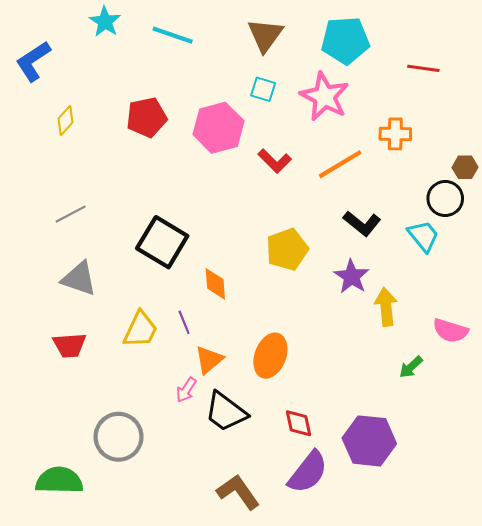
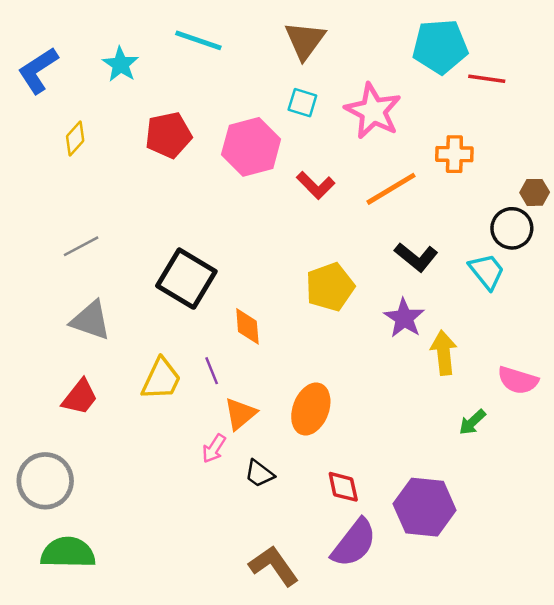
cyan star: (105, 22) -> (121, 64), moved
cyan pentagon: (345, 40) -> (440, 46), moved
red trapezoid: (70, 345) -> (80, 397), turned -48
black trapezoid: (226, 412) -> (259, 474), size x0.6
gray circle: (119, 437) -> (45, 481), moved

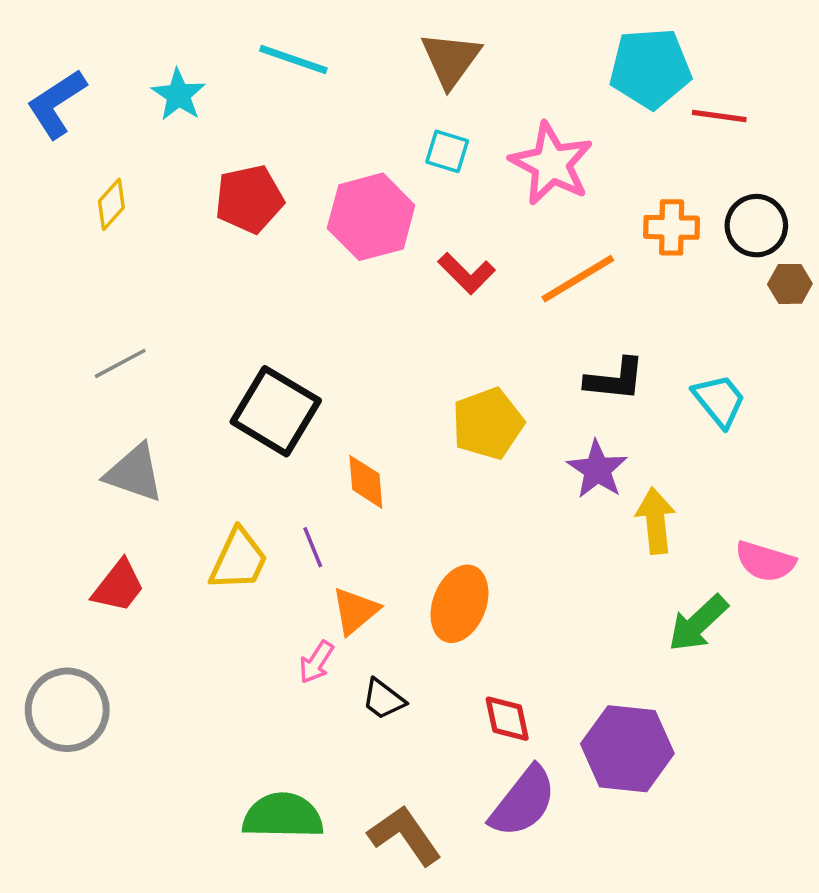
black circle: (512, 228) -> (756, 226), moved
black L-shape: (416, 257) -> (615, 379), turned -33
green arrow: (472, 422) -> (698, 623), size x1.5
green semicircle: (68, 553) -> (283, 816), moved

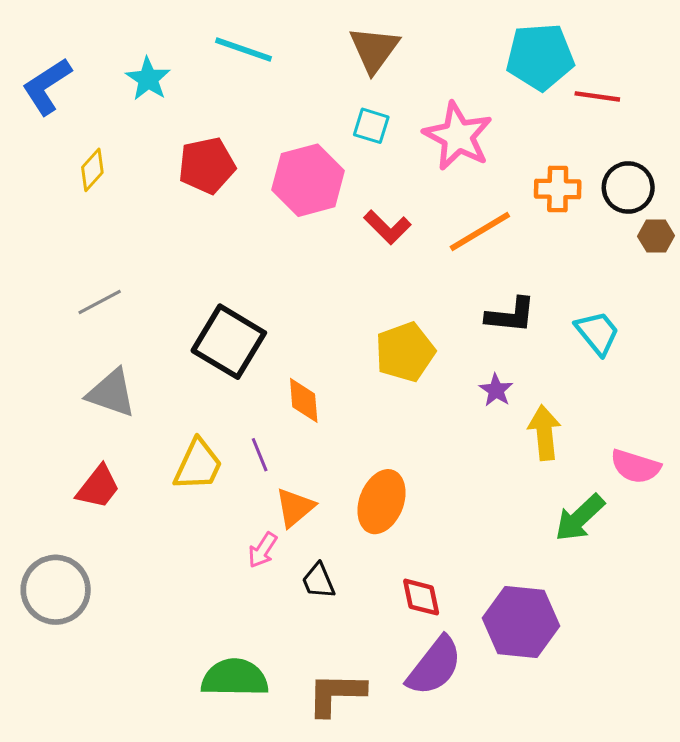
purple star: (597, 469) -> (496, 390), size x0.7
black trapezoid: (383, 699) -> (318, 581), turned 30
brown L-shape: (405, 835) -> (336, 694), turned -54

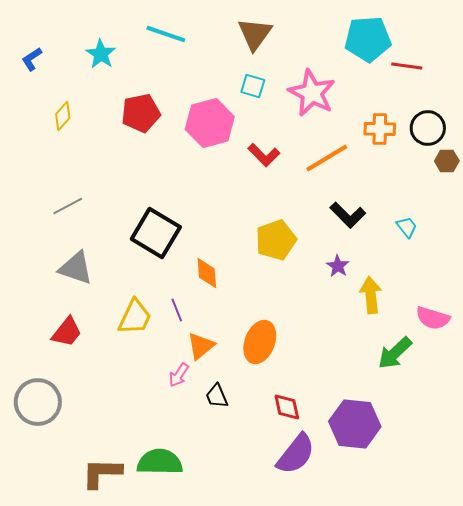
blue L-shape: (47, 86) -> (32, 59), size x0.6
black L-shape: (511, 315) -> (348, 215), turned 39
cyan trapezoid: (597, 333) -> (407, 227), size x0.7
brown L-shape: (336, 694) -> (102, 473), moved

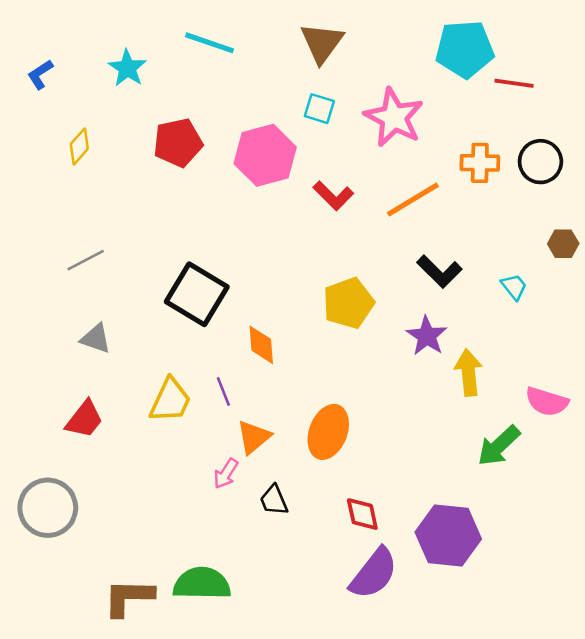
brown hexagon: (447, 161) -> (563, 244), moved
purple star: (338, 266) -> (427, 336), size x1.4
gray triangle: (76, 268) -> (96, 338), size x0.7

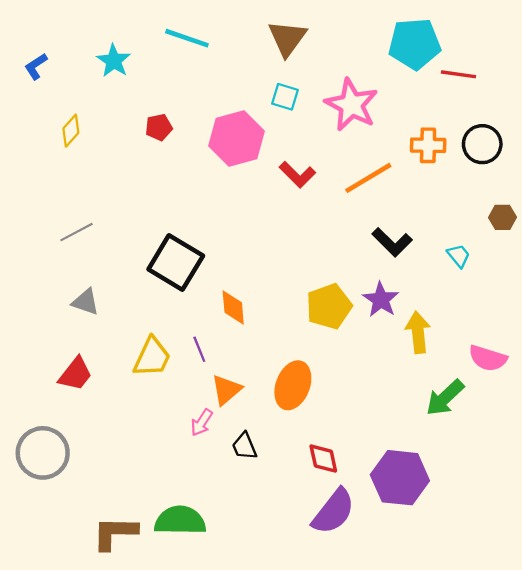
red pentagon: (178, 143) -> (159, 127), size x0.6
yellow pentagon: (348, 303) -> (329, 306), moved

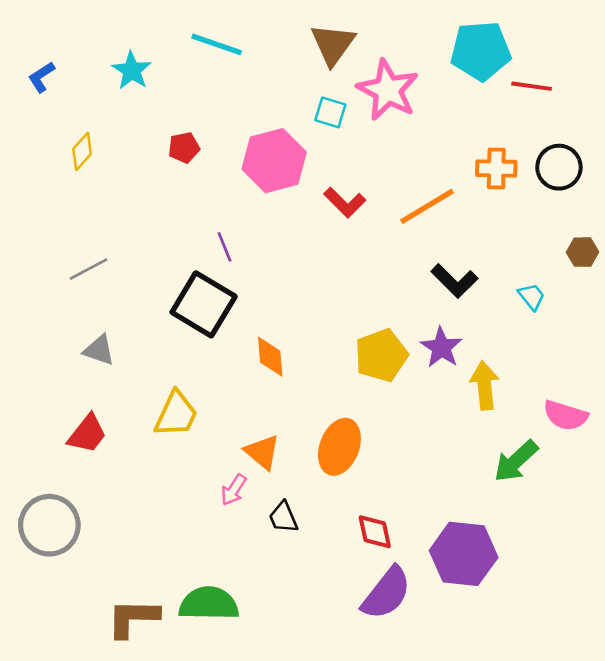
pink star: (351, 105) -> (388, 90), moved
purple line: (199, 349) -> (224, 247), moved
orange triangle: (226, 390) -> (262, 452), turned -40

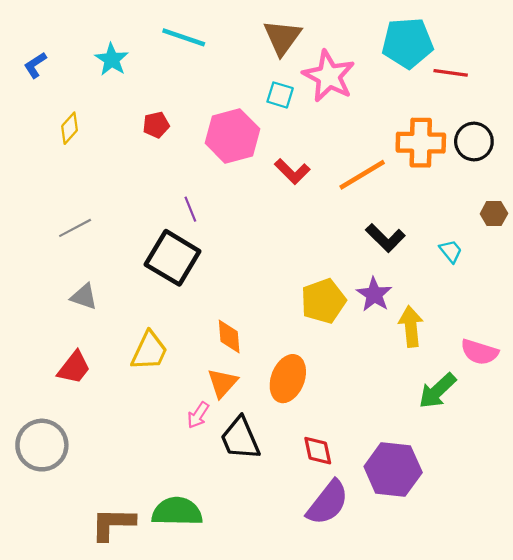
orange cross: (496, 168) -> (421, 143), size x1.4
orange diamond: (270, 357) -> (229, 337), moved
orange triangle: (262, 452) -> (222, 383), turned 32
black trapezoid: (283, 517) -> (240, 438), size x1.6

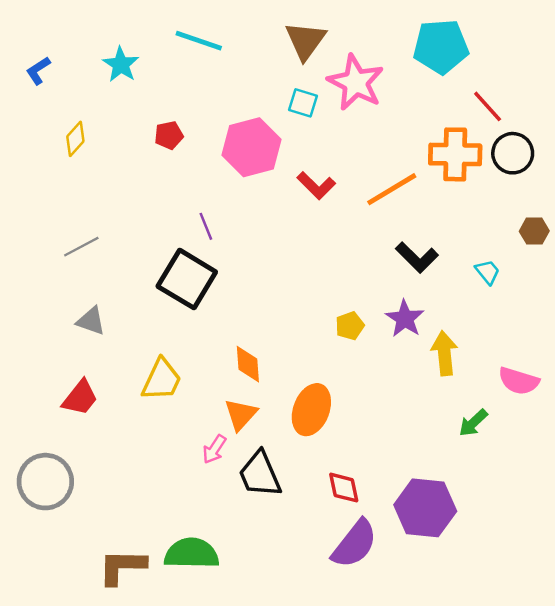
red line: (451, 73) -> (488, 106), moved, turned 40
yellow pentagon: (323, 301) -> (350, 326), size x0.6
green arrow: (437, 391) -> (473, 423), size x0.7

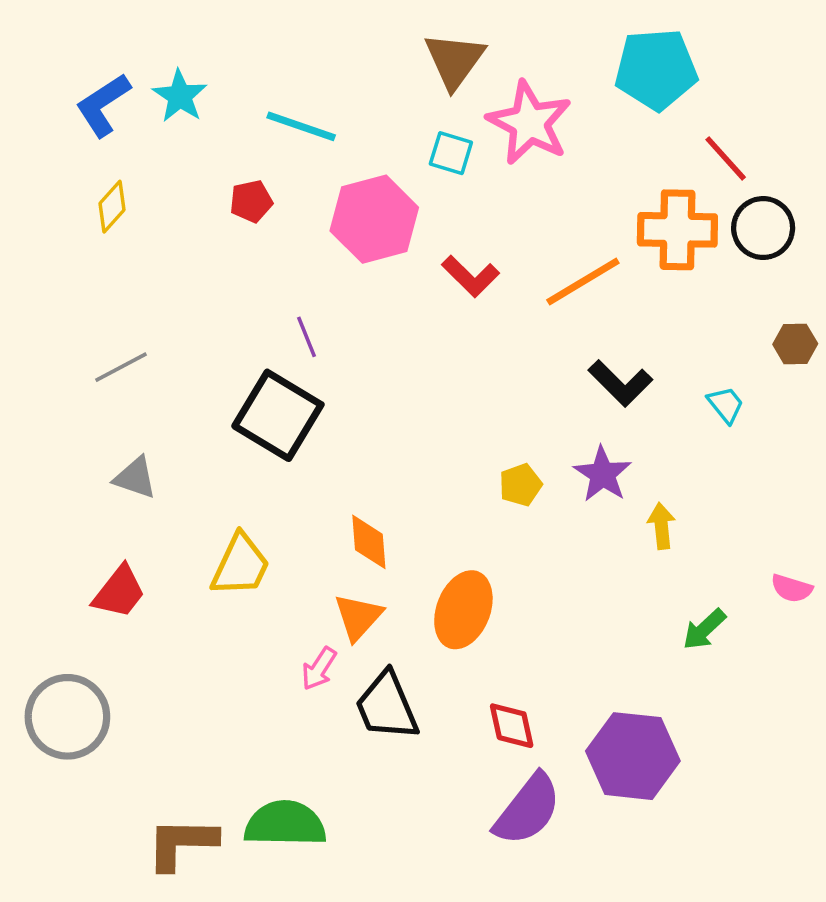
cyan line: (199, 41) -> (301, 126), moved
blue L-shape: (38, 71) -> (103, 105), moved, size x1.5
yellow arrow: (444, 353) -> (661, 526), size x0.7
pink semicircle: (519, 381) -> (792, 588), moved, size x0.7

